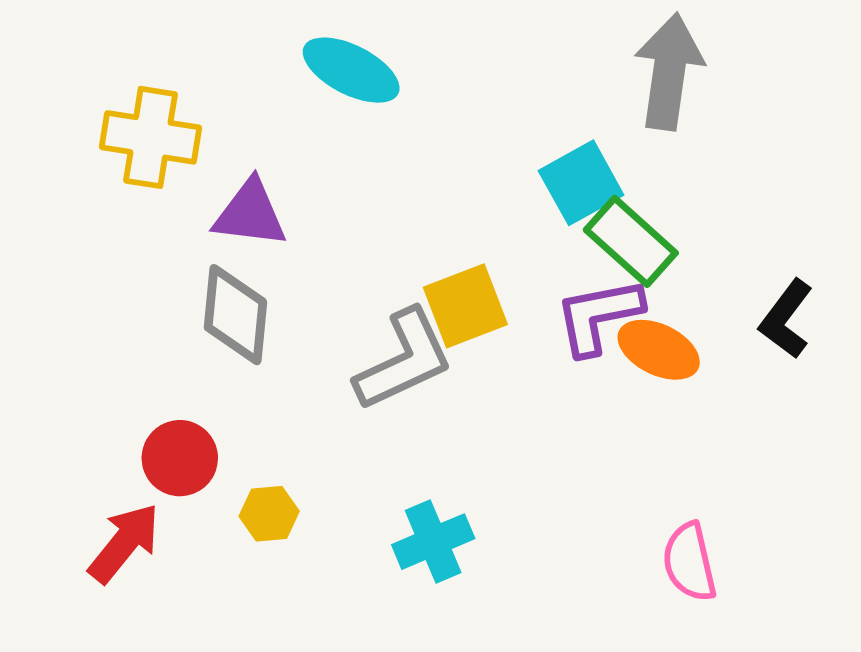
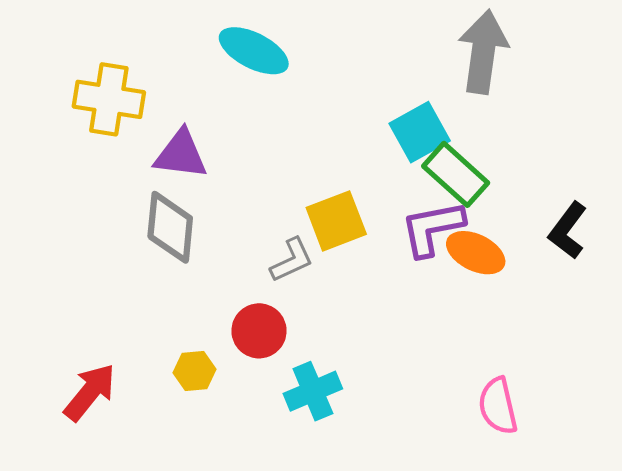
gray L-shape: (404, 360) -> (292, 260), size x0.6
red circle: (180, 458) -> (259, 331), moved

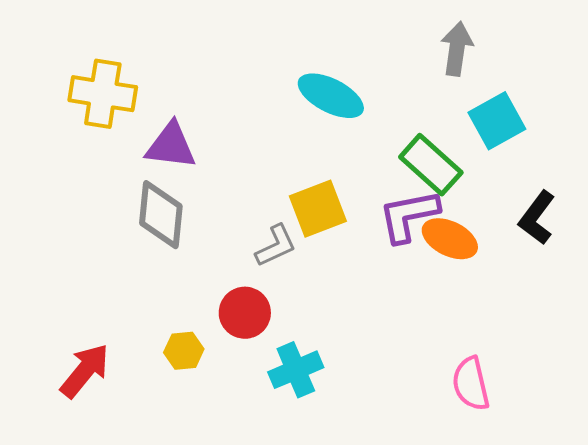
cyan ellipse: (254, 51) -> (331, 96), moved
gray arrow: (483, 52) -> (457, 49), size x0.7
cyan square: (420, 132) -> (497, 121), moved

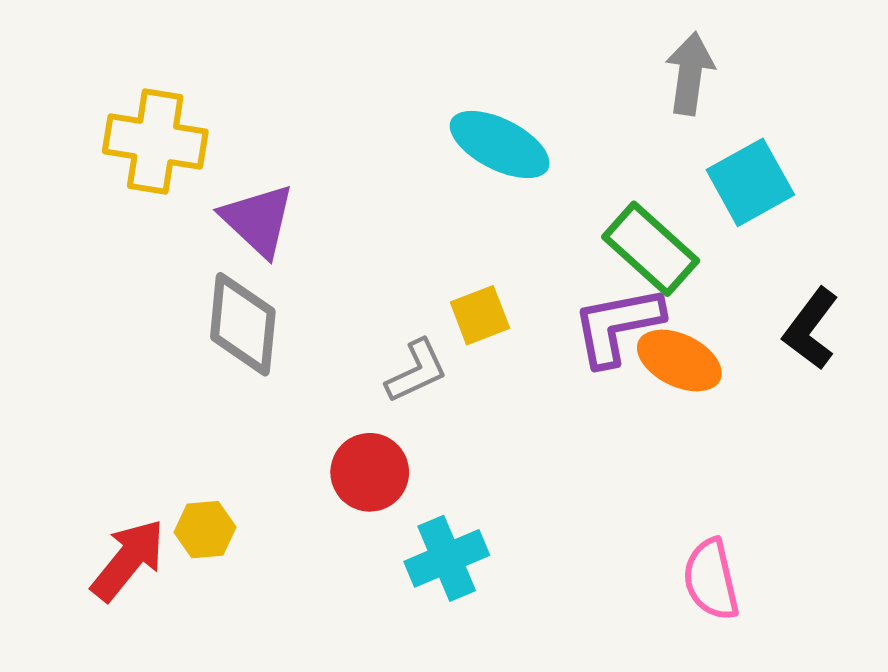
purple triangle: (171, 146) -> (258, 220), turned 36
yellow square: (318, 209) -> (480, 315), size x0.7
yellow hexagon: (184, 351) -> (205, 530), moved

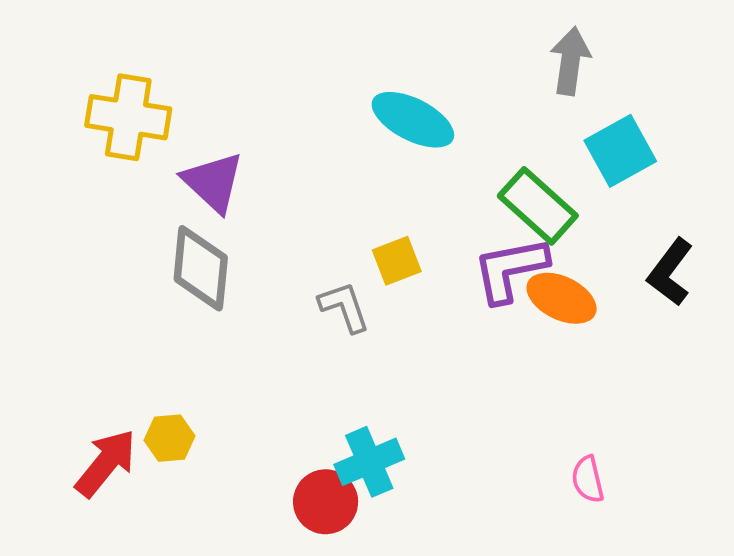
gray L-shape: (417, 371) -> (344, 307), turned -84
red circle: (370, 472) -> (326, 502), moved
pink semicircle: (711, 580) -> (588, 479), size x0.7

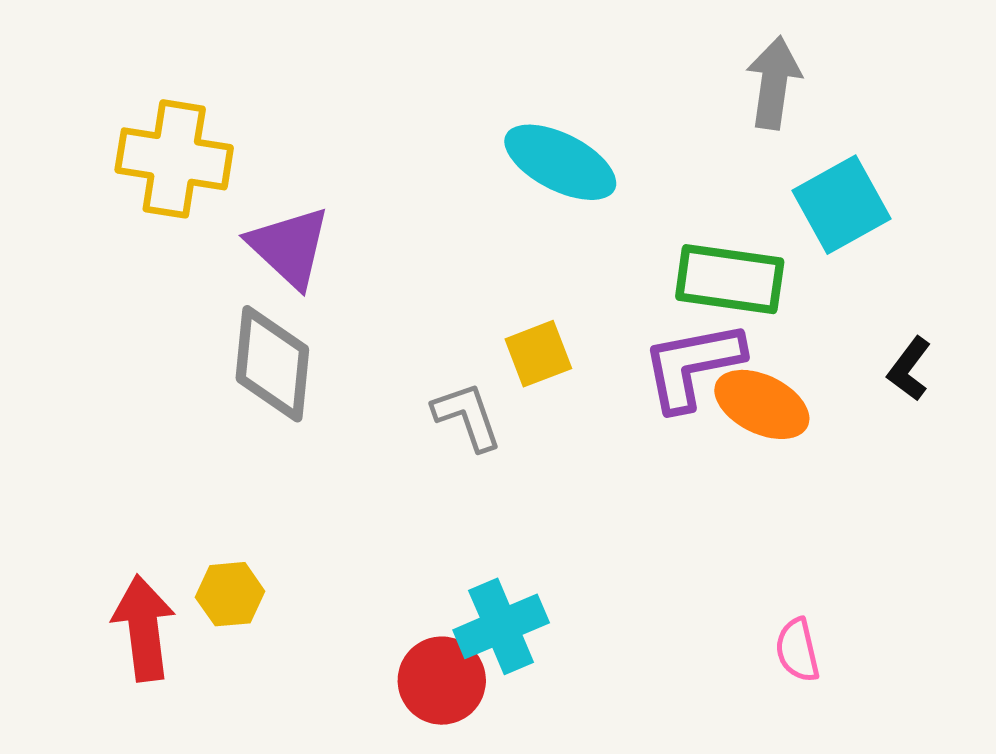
green rectangle: (538, 206) -> (730, 279), turned -34
black L-shape: (670, 272) -> (909, 369), size x0.7
red arrow: (106, 463) -> (144, 628), turned -46

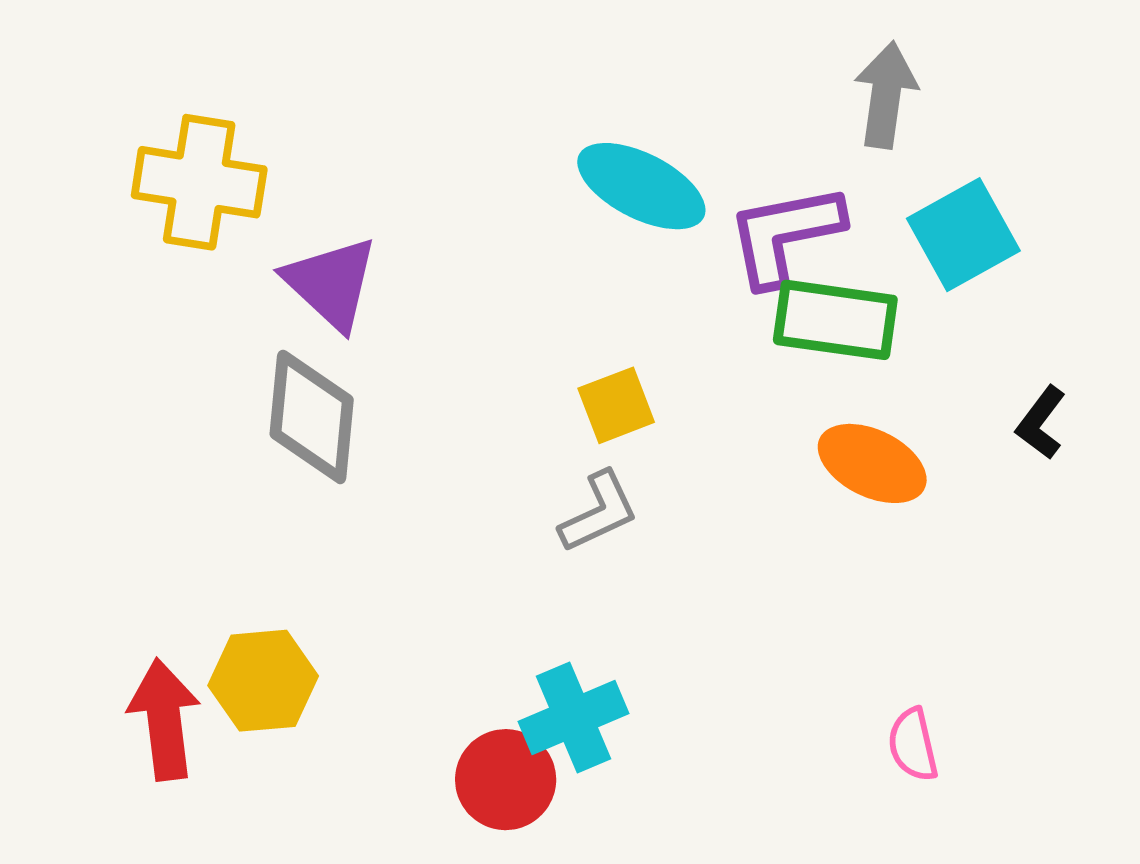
purple L-shape: (692, 366) -> (785, 235), moved
gray L-shape: (467, 416) -> (599, 512), moved, turned 84
yellow hexagon: (230, 594) -> (263, 681), size x1.4

